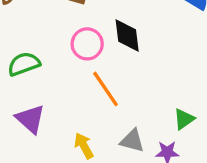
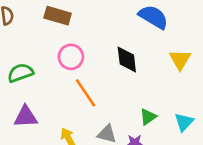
black diamond: (127, 36) -> (127, 60), moved
purple triangle: (30, 119) -> (26, 117), turned -45

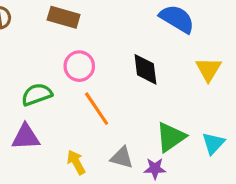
green semicircle: (20, 73) -> (37, 94), moved
green triangle: (148, 117) -> (171, 137), size x1.5

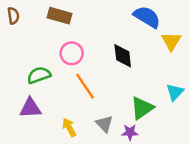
yellow triangle: (208, 69) -> (171, 41), moved
cyan triangle: (213, 143) -> (175, 92), moved
gray triangle: (122, 158) -> (104, 124), turned 30

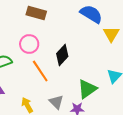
brown rectangle: (59, 16) -> (36, 13), moved
black diamond: (123, 56) -> (62, 55), moved, turned 50

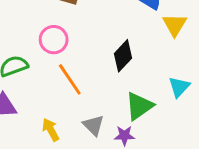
black diamond: (62, 55) -> (123, 56), moved

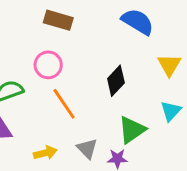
yellow triangle: (175, 25) -> (169, 65), moved
yellow arrow: (51, 130) -> (45, 153), turned 105

